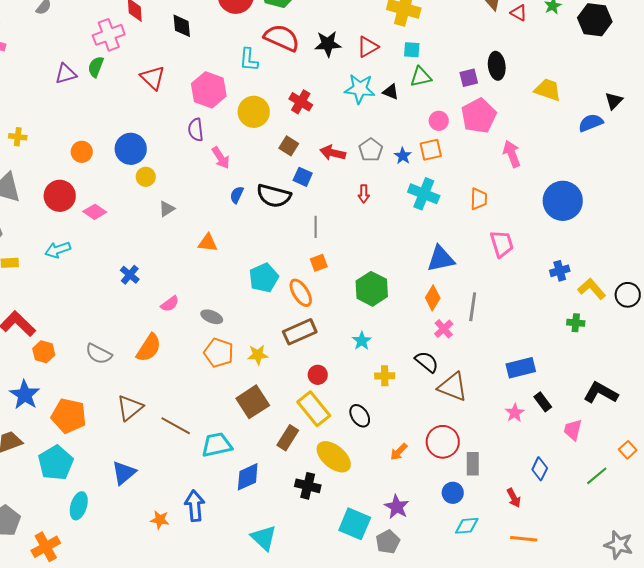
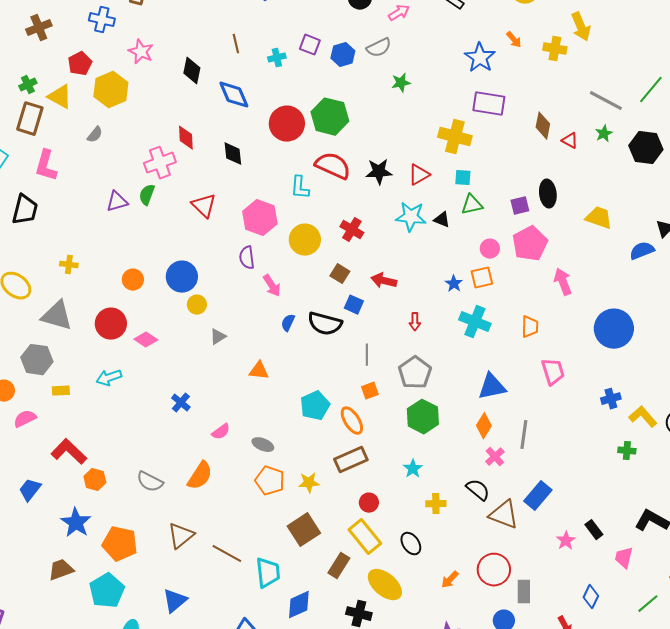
gray pentagon: (371, 150) -> (415, 373), moved, size x1.4
blue rectangle: (521, 368) -> (538, 496), moved, turned -36
cyan trapezoid: (217, 445) -> (268, 573), turned 96

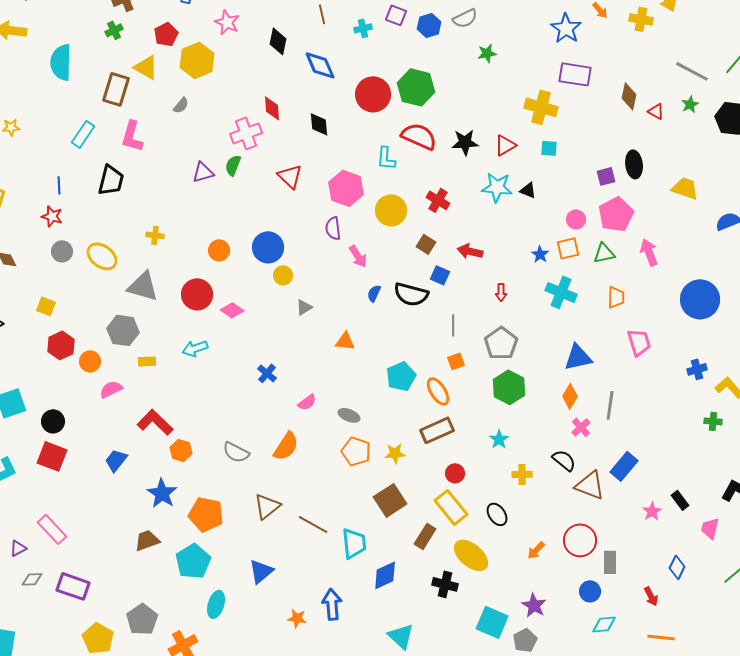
green cross: (28, 85) -> (114, 30), moved
green triangle: (472, 205) -> (604, 253), moved

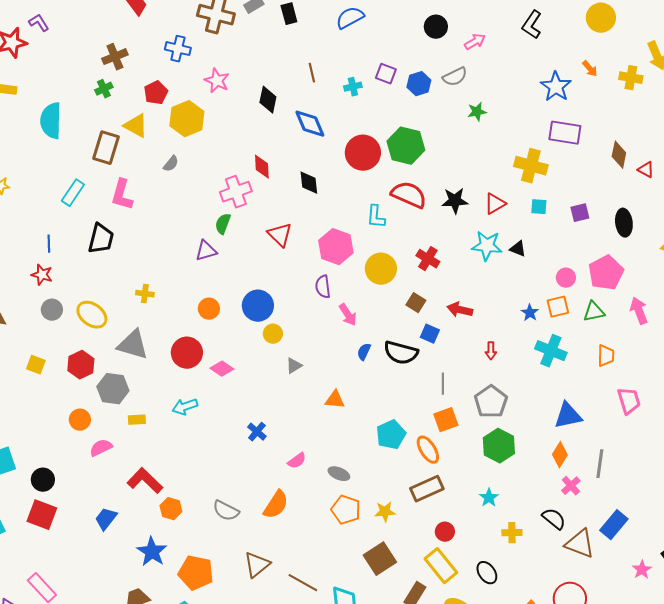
purple triangle: (203, 172) -> (206, 251), moved
purple square: (606, 176) -> (580, 213), moved
red hexagon: (61, 345) -> (81, 365), moved
orange square: (456, 361) -> (446, 420), size x1.4

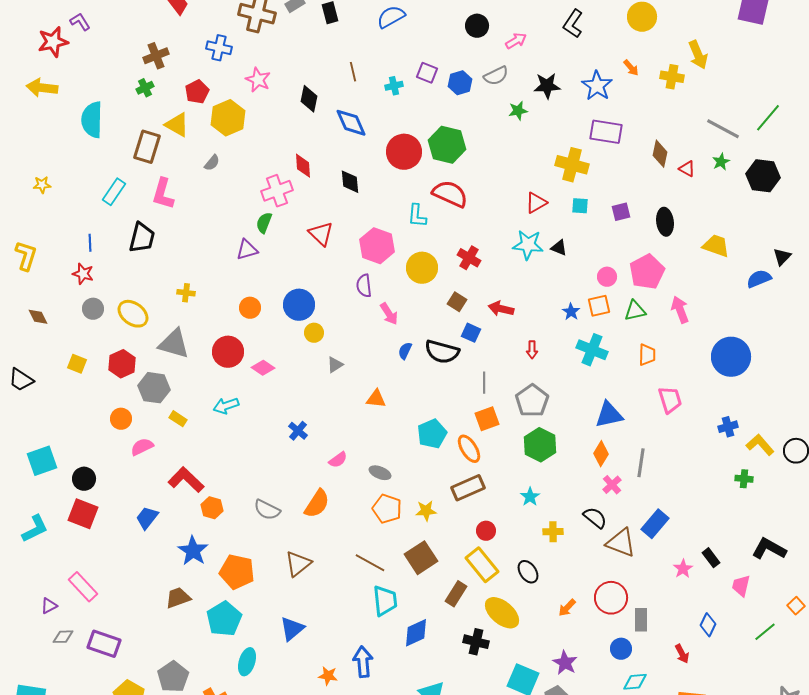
black star: (455, 201) -> (547, 86), moved
yellow rectangle: (137, 420) -> (178, 419), turned 36
brown line: (303, 583) -> (370, 563), moved

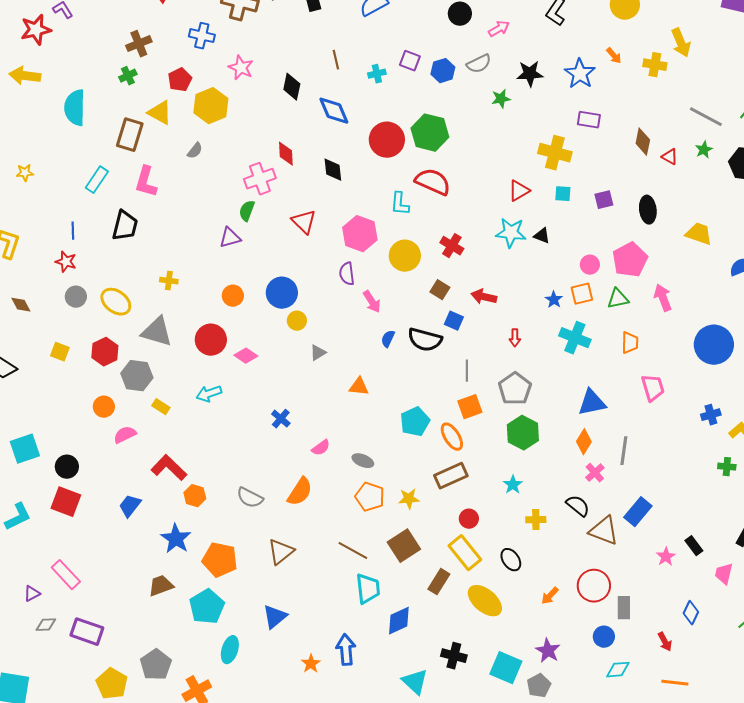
purple rectangle: (606, 132) -> (589, 120), size x0.7
black cross: (476, 642) -> (454, 656), moved
orange star: (328, 676) -> (311, 664), turned 30

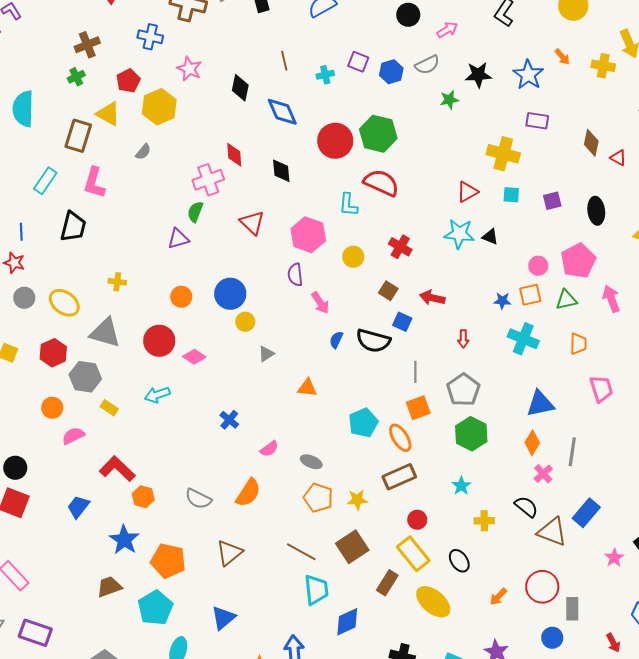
yellow circle: (405, 256) -> (353, 257), size x0.7
blue star: (554, 300) -> (502, 301), turned -30

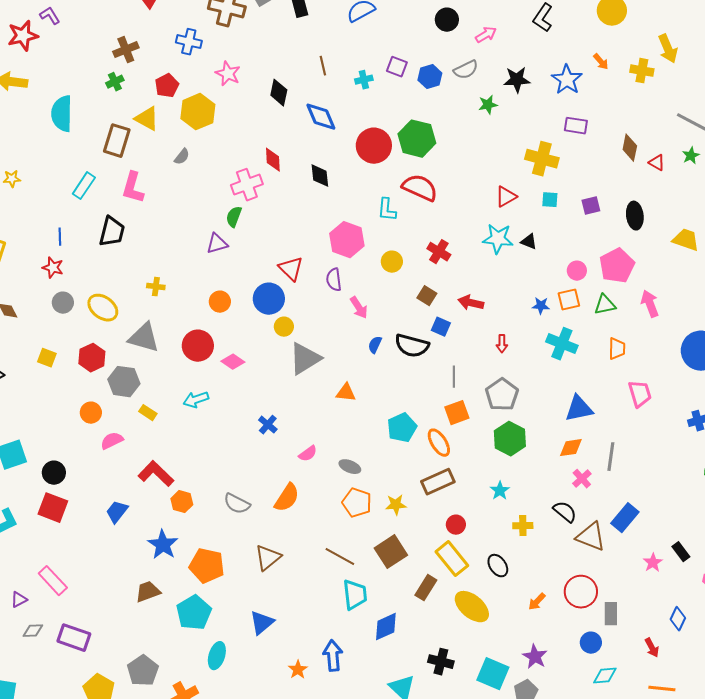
red triangle: (252, 223) -> (291, 269), moved
gray triangle: (266, 354) -> (305, 359), size x2.0
orange diamond: (532, 443) -> (571, 448), turned 50

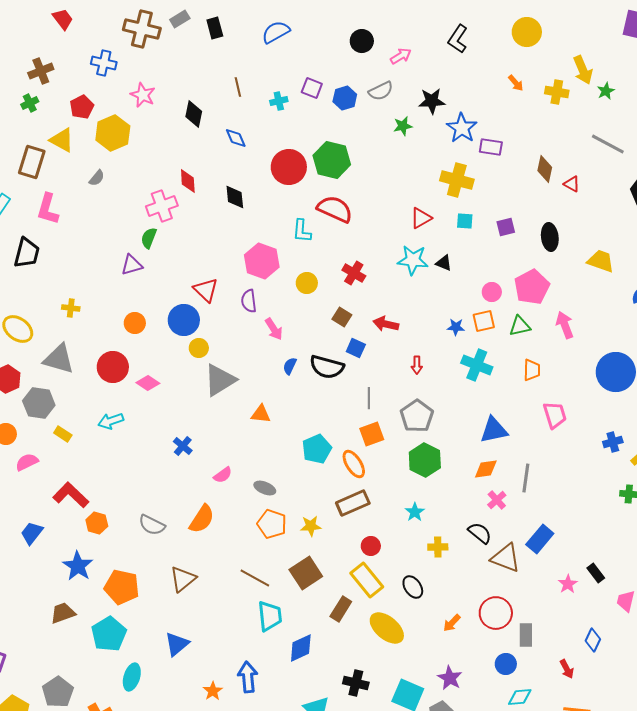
blue star: (567, 80) -> (462, 128), moved
blue diamond: (321, 117) -> (236, 138), size x0.7
green star: (691, 156) -> (606, 91), moved

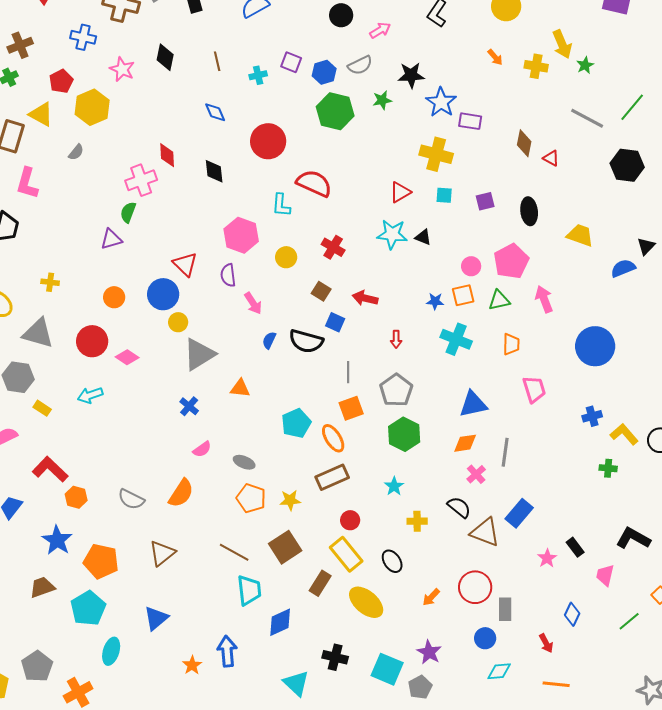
black diamond: (194, 114) -> (165, 57), moved
green hexagon: (332, 160) -> (335, 111), moved
blue cross: (183, 446) -> (189, 406), moved

